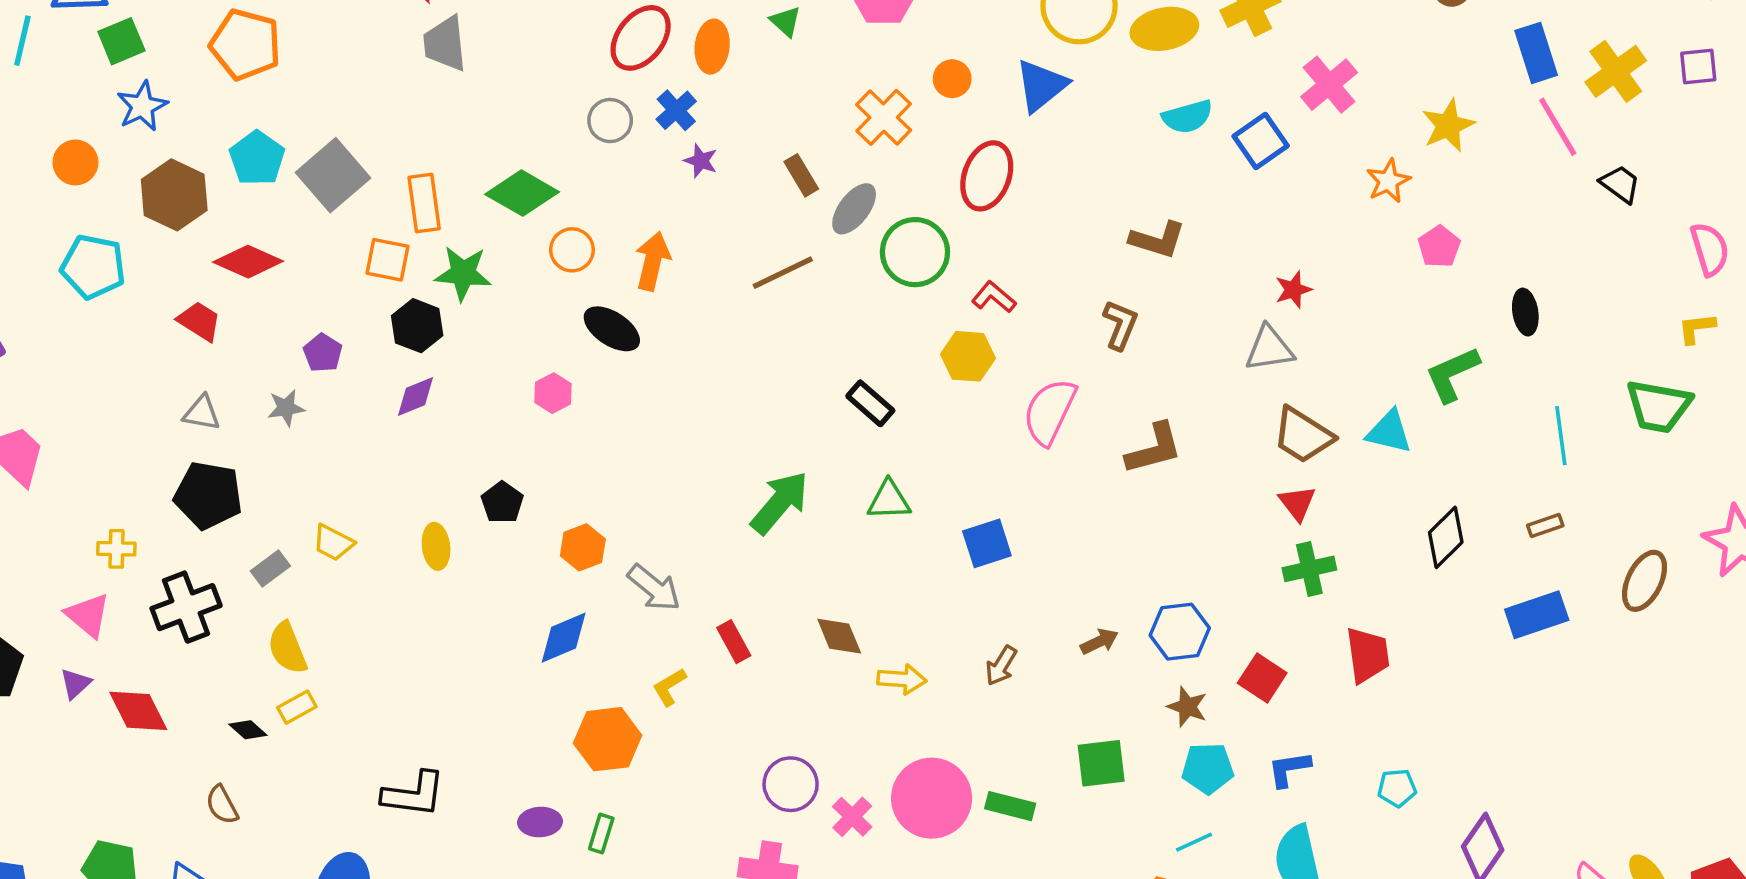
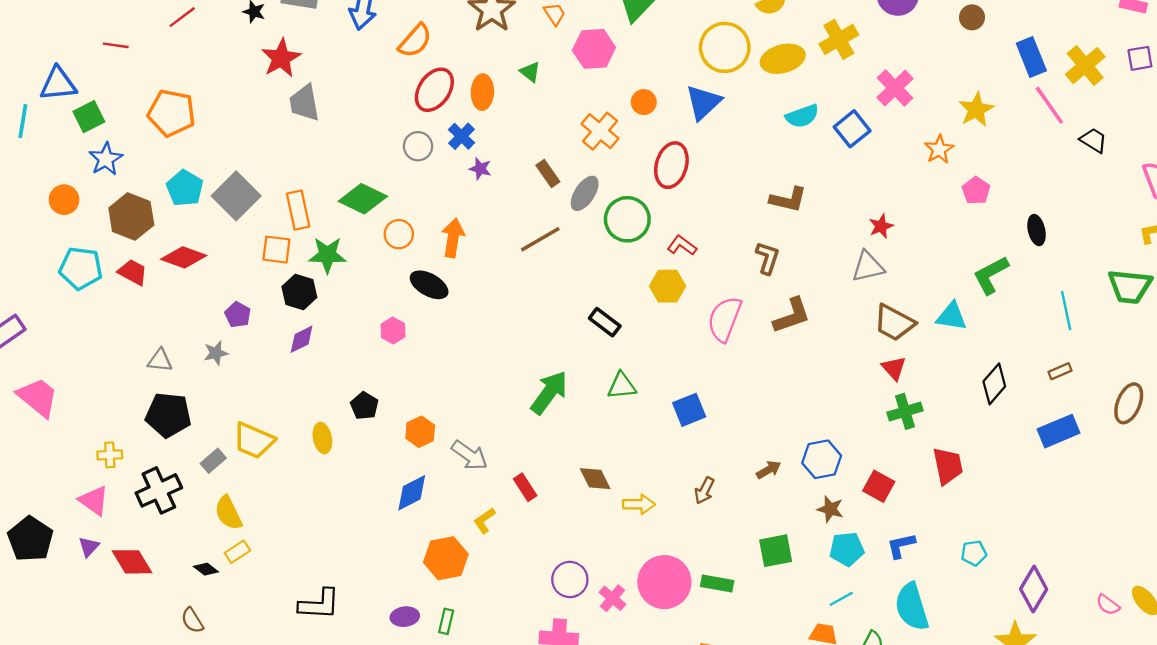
red trapezoid: (199, 321) -> (133, 272), moved
brown L-shape: (1154, 449) -> (792, 316), moved
yellow trapezoid: (333, 543) -> (254, 441), size x1.5

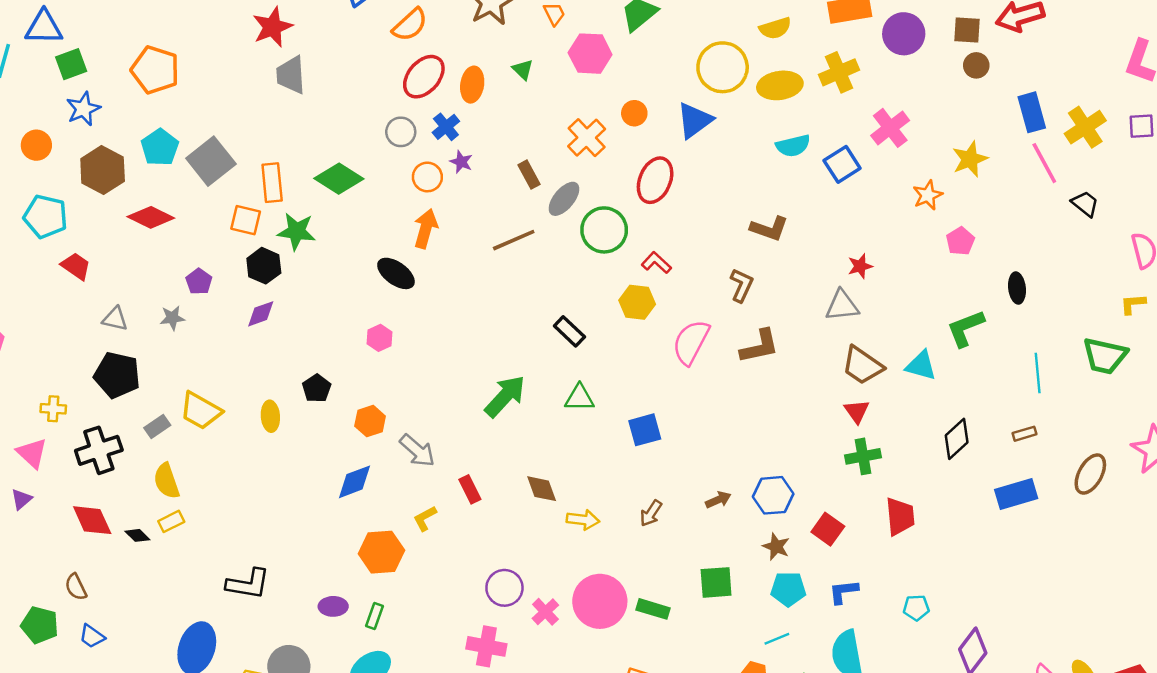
orange circle: (399, 234) -> (427, 177), moved
red trapezoid: (133, 272) -> (76, 266), moved
pink hexagon: (393, 330) -> (379, 338), moved
red diamond: (132, 562) -> (92, 520), moved
brown semicircle: (192, 620) -> (76, 587), moved

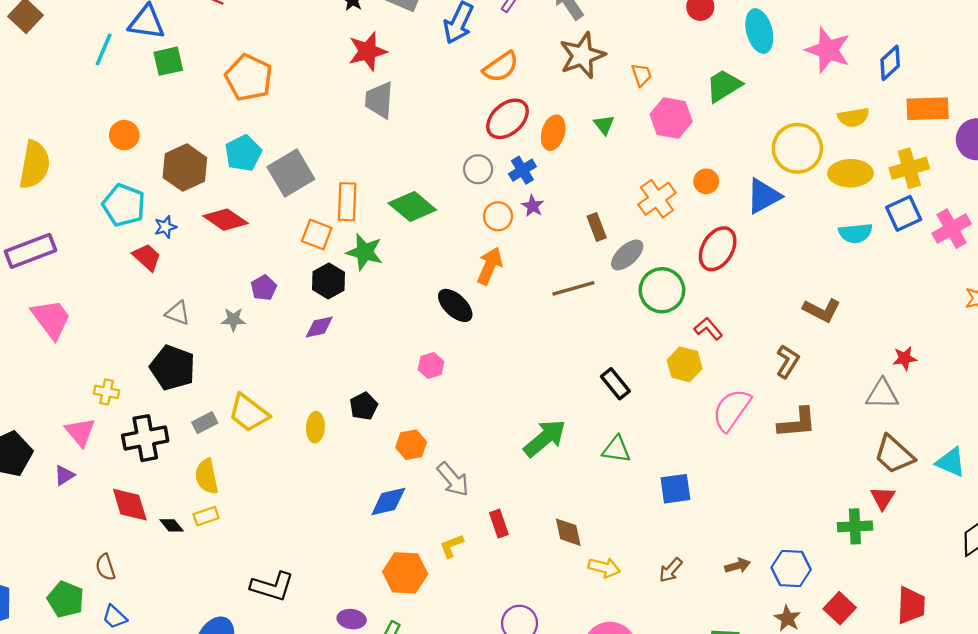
blue star: (83, 109) -> (165, 227), moved, size x0.7
blue square: (842, 164) -> (904, 213), moved
green cross: (863, 456) -> (855, 526), moved

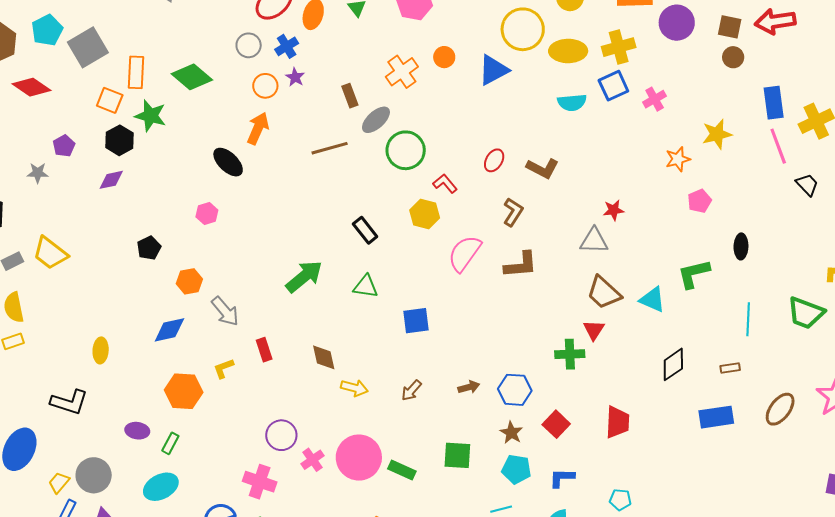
pink cross: (952, 229) -> (655, 99), size x0.7
red ellipse: (718, 249) -> (494, 160), moved, size x0.6
yellow ellipse: (315, 427) -> (101, 350), moved

